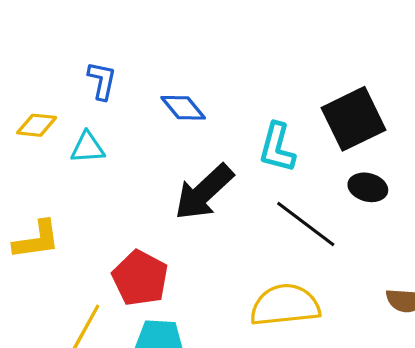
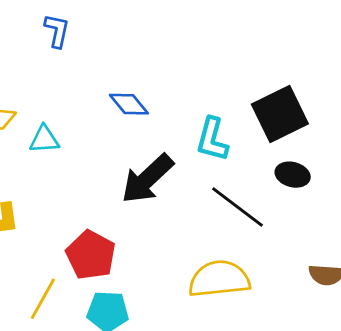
blue L-shape: (102, 81) -> (57, 31), moved

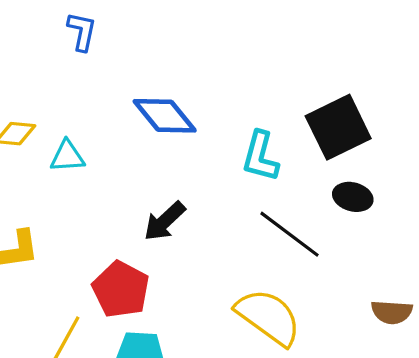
blue diamond: (129, 104) -> (165, 116), size x1.4
black arrow: (147, 179) -> (165, 221), moved, size x0.7
yellow semicircle: (219, 279) -> (268, 317), turned 42

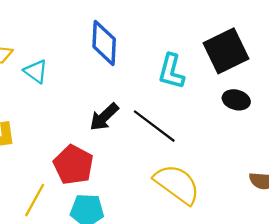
blue diamond: (165, 116) -> (104, 43), turned 42
cyan triangle: (67, 156) -> (36, 71), turned 40
black line: (290, 234) -> (154, 126), moved

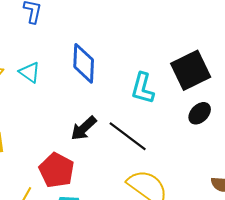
cyan triangle: (36, 71) -> (30, 72), moved
black ellipse: (236, 100) -> (200, 113), turned -60

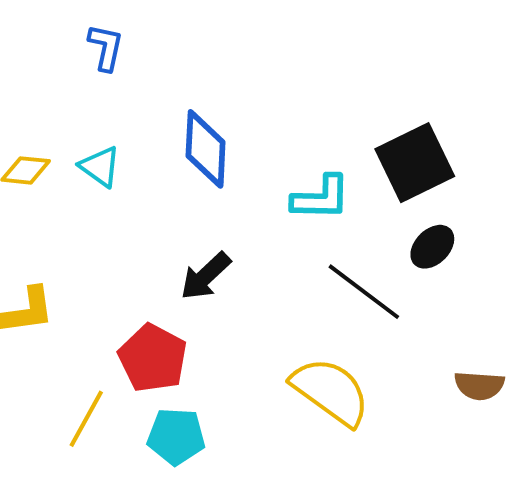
cyan L-shape: (143, 88) -> (321, 198), turned -104
black line: (128, 136) -> (364, 292), moved

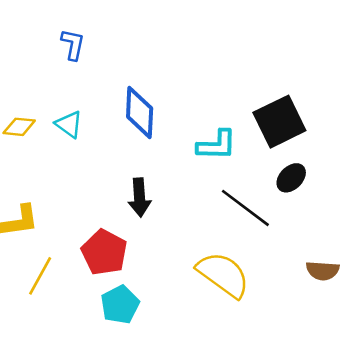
black arrow: (206, 276) -> (140, 197), turned -51
yellow line: (86, 419) -> (40, 276), moved
cyan pentagon: (176, 436) -> (120, 305), turned -30

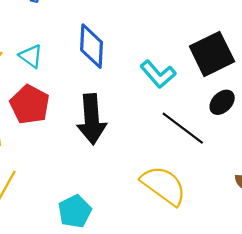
cyan L-shape: (217, 145) -> (158, 74), turned 48
black arrow: (140, 197) -> (92, 119), size x1.5
red pentagon: (104, 252) -> (30, 105), moved

